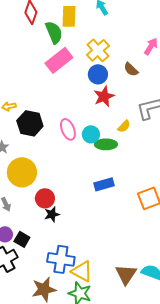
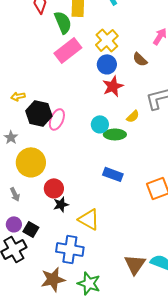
pink ellipse: (68, 129) -> (57, 119), moved, turned 45
blue rectangle: (104, 184) -> (113, 174), turned 36
yellow triangle: (82, 271) -> (89, 219), moved

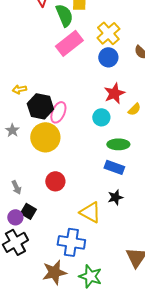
red star: (113, 86) -> (114, 93), moved
green ellipse: (115, 134) -> (118, 144), moved
yellow circle: (31, 162) -> (45, 137), moved
black star: (61, 204) -> (115, 197), moved
black square: (31, 229) -> (28, 211), moved

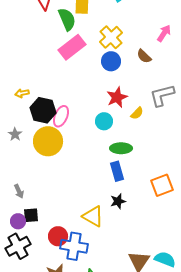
blue rectangle: (114, 167) -> (117, 171), turned 54
red circle: (55, 181) -> (58, 236), moved
black square: (28, 211) -> (31, 215), turned -35

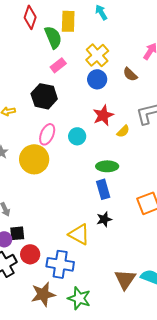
pink rectangle: (72, 47) -> (58, 65), size x0.6
black hexagon: (43, 110) -> (44, 96), moved
cyan circle: (104, 121) -> (77, 136), moved
red circle: (58, 236) -> (30, 254), moved

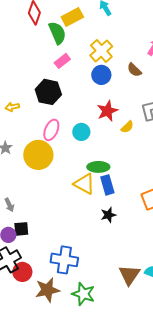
yellow rectangle: (68, 21) -> (72, 17), turned 60
green ellipse: (107, 166) -> (98, 167), moved
yellow triangle: (79, 234) -> (84, 184), moved
red circle: (30, 254) -> (22, 272), moved

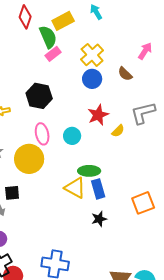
pink rectangle: (62, 61) -> (53, 54), moved
pink ellipse: (51, 130) -> (42, 134), turned -35
black square: (21, 229) -> (12, 193), moved

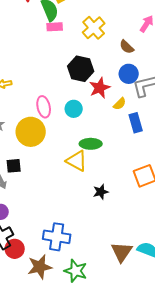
pink rectangle: (53, 54) -> (55, 27), turned 35
blue circle: (92, 79) -> (129, 74), moved
black hexagon: (39, 96) -> (81, 69), moved
blue rectangle: (98, 189) -> (136, 123), moved

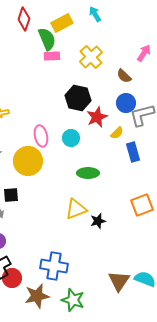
yellow triangle: (77, 161) -> (76, 209), moved, turned -50

